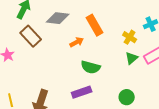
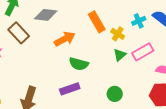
orange rectangle: (95, 25) -> (97, 22), moved
orange arrow: (77, 42) -> (65, 39), size x1.5

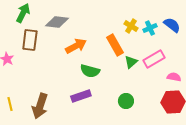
orange rectangle: (97, 22) -> (115, 45), moved
brown rectangle: (19, 33) -> (30, 40), turned 50
yellow cross: (118, 34) -> (131, 26), moved

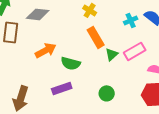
yellow cross: (131, 26) -> (90, 10), moved
orange arrow: (76, 46) -> (46, 50), moved

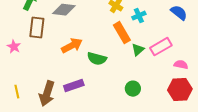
cyan cross: (131, 20) -> (139, 16), moved
purple rectangle: (62, 88) -> (74, 86), moved

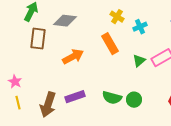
orange rectangle: (122, 33) -> (110, 44), moved
pink star: (14, 47) -> (15, 82), moved
green semicircle: (97, 59) -> (112, 98), moved

